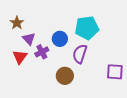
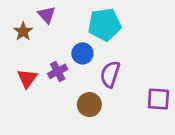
cyan pentagon: (87, 28) -> (105, 24), moved
purple triangle: (29, 39) -> (47, 15), moved

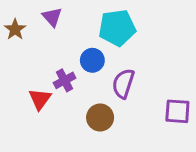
brown star: (23, 31) -> (15, 29), moved
red triangle: (27, 78) -> (40, 99), moved

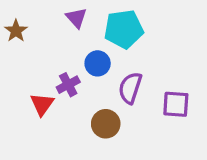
purple triangle: (52, 17) -> (76, 18), moved
purple square: (177, 111) -> (176, 104), moved

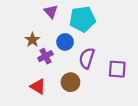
brown star: (16, 31) -> (32, 40), moved
red triangle: (42, 104) -> (38, 87), moved, turned -35

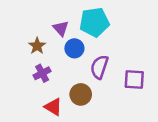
purple triangle: (51, 12) -> (61, 28), moved
purple cross: (45, 56) -> (42, 73), moved
red triangle: (38, 87) -> (53, 107), moved

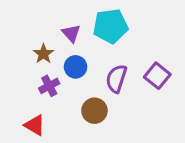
blue circle: (74, 48) -> (76, 67), moved
purple square: (134, 79) -> (157, 76), moved, turned 35
red triangle: (53, 107) -> (35, 125), moved

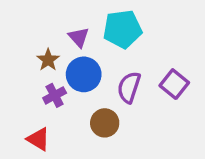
blue circle: (76, 67) -> (84, 74), size x1.4

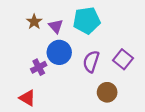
brown star: (48, 60) -> (34, 22), moved
brown circle: (105, 123) -> (107, 92), moved

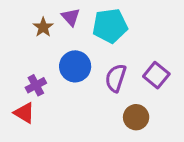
purple triangle: (56, 26) -> (71, 17), moved
purple cross: (39, 67) -> (36, 85), moved
red triangle: (27, 98) -> (24, 113), moved

